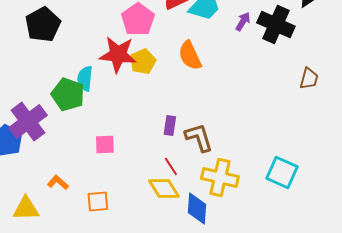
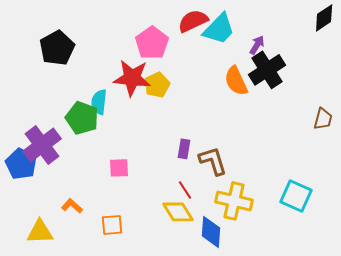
black cross: (276, 24) -> (267, 70), moved, turned 33
orange semicircle: (190, 56) -> (236, 81), moved
brown trapezoid: (309, 78) -> (323, 119), moved

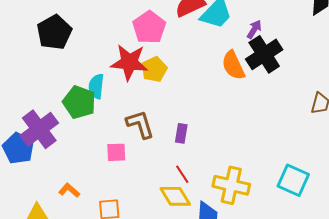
brown L-shape: (213, 161) -> (140, 124), moved

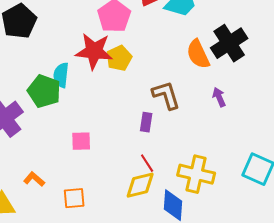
purple arrow: (254, 29) -> (219, 97), moved, turned -54
brown L-shape: (140, 124) -> (166, 95), moved
yellow diamond: (175, 196) -> (140, 185), turned -72

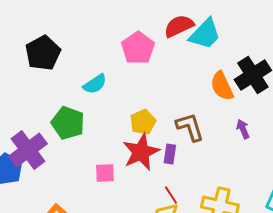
red star: (94, 51) -> (141, 152), moved, turned -30
yellow pentagon: (119, 58) -> (143, 122), moved
cyan semicircle: (61, 75) -> (95, 84), moved, turned -130

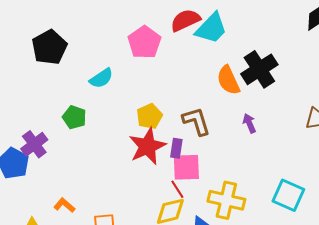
green pentagon: (68, 123) -> (74, 117), size x0.7
purple cross: (28, 150) -> (34, 144), size x0.7
pink square: (105, 173) -> (186, 167), moved, size x1.4

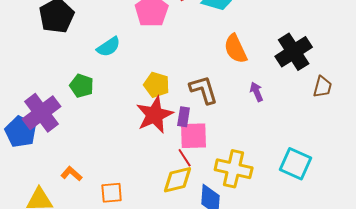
black cross: (259, 69) -> (294, 52), moved
yellow pentagon: (149, 116) -> (157, 85), turned -30
purple cross: (34, 144) -> (42, 113), size x1.4

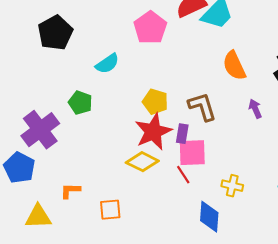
blue pentagon: (21, 132) -> (19, 168), moved
yellow cross: (234, 169) -> (232, 186), size x0.6
orange L-shape: (72, 174) -> (70, 191), turned -40
yellow diamond: (178, 180) -> (142, 162), moved, turned 40

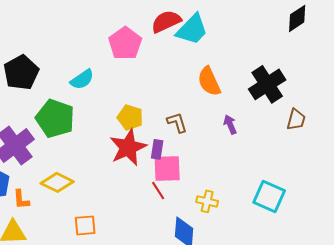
black pentagon: (55, 33) -> (21, 72), moved
green pentagon: (80, 103) -> (55, 118), size x1.6
brown L-shape: (202, 107) -> (177, 122), size x0.7
yellow diamond: (142, 162) -> (57, 182), moved
orange L-shape: (70, 191) -> (21, 199), moved, turned -95

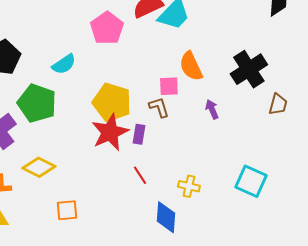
yellow pentagon: (130, 117) -> (112, 102), size x1.5
pink square: (167, 168) -> (169, 86), moved, size x0.7

